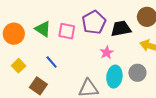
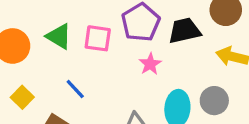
pink star: (107, 52) -> (150, 64), moved

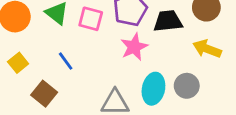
pink star: (150, 64) -> (134, 47), size x1.4

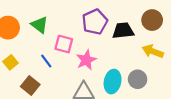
pink square: (91, 19) -> (64, 44), moved
pink star: (134, 47) -> (86, 60), moved

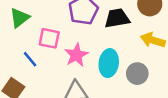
green triangle: (40, 25) -> (20, 18), turned 48
cyan ellipse: (113, 82) -> (109, 63), moved

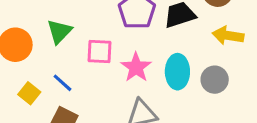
blue line: (30, 59) -> (63, 83), moved

